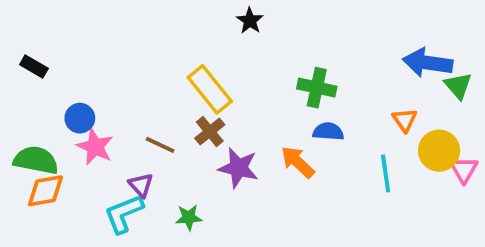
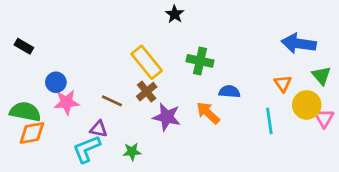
green triangle: (458, 86) -> (321, 76), moved
green cross: (317, 88) -> (200, 61), moved
pink star: (95, 147) -> (67, 102), turned -30
purple triangle: (141, 185) -> (99, 129), turned -36

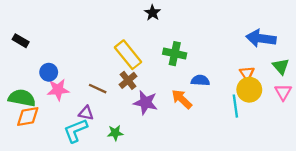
yellow circle: (307, 105) -> (249, 90), moved
pink triangle: (324, 118) -> (283, 92), moved

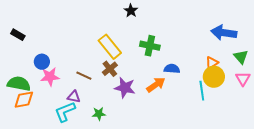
orange triangle: (247, 73) -> (212, 63), turned 32
orange arrow: (182, 99) -> (156, 85), turned 102

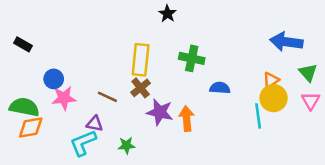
yellow rectangle: (110, 47) -> (141, 60), turned 45
orange arrow: (156, 85) -> (187, 119), moved, turned -60

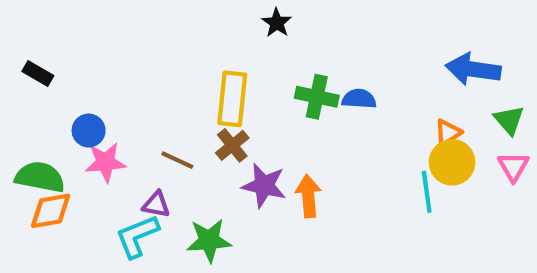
blue semicircle: (220, 88) -> (359, 99), moved
green star: (127, 145) -> (209, 240), size x1.5

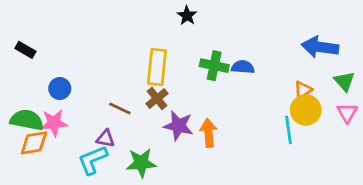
pink star: (105, 162) -> (54, 123), moved

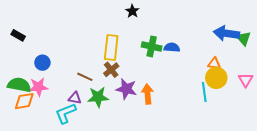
green triangle: (344, 81) -> (244, 38), moved
orange triangle: (303, 90) -> (214, 64), turned 40
green star: (141, 163) -> (98, 97), moved

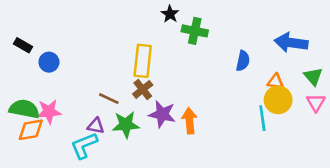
green triangle: (244, 38) -> (313, 76), moved
green cross: (152, 46) -> (195, 31), moved
blue semicircle: (172, 47) -> (243, 61), moved, turned 98
blue circle: (42, 63) -> (49, 62), moved

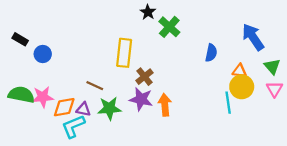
green cross: (195, 31) -> (169, 27), turned 30
blue arrow: (291, 43) -> (253, 37), turned 48
brown cross: (143, 89) -> (144, 77), moved
orange diamond: (31, 130) -> (64, 107), moved

